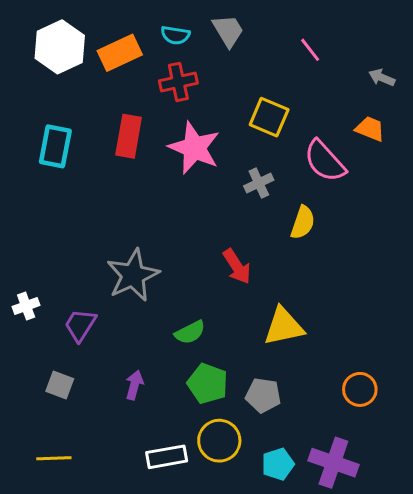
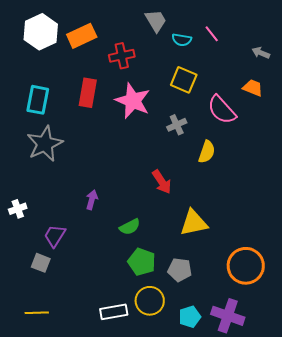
cyan semicircle: (175, 35) -> (182, 40), moved
gray star: (133, 275) -> (45, 144), moved
purple trapezoid: (80, 325) -> (55, 236), moved
purple arrow: (134, 385) -> (92, 200), moved
orange circle: (360, 389) -> (246, 266), size x1.6

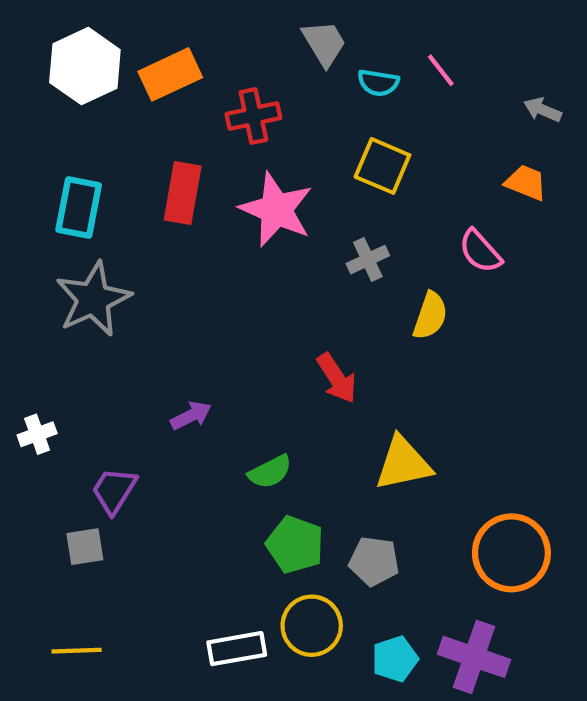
pink semicircle: (222, 110) -> (480, 251), moved, size x0.7
purple arrow: (92, 200) -> (191, 416), turned 48
gray square: (41, 263) -> (85, 547), turned -30

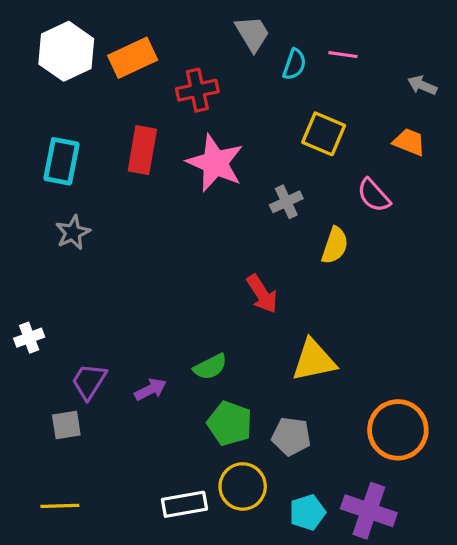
pink line: (441, 70) -> (343, 55), turned -44
cyan semicircle: (378, 83) -> (294, 64), turned -80
yellow square: (382, 166) -> (324, 134), moved
gray star: (93, 299) -> (73, 233), size x0.6
purple arrow: (191, 416) -> (150, 389), moved

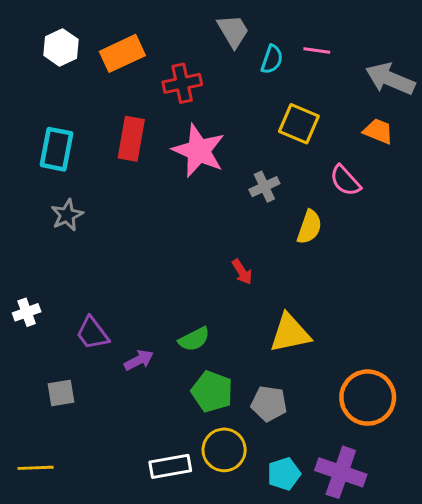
white hexagon: (66, 51) -> (61, 47), size x0.7
gray arrow: (422, 85) -> (390, 79), size x1.8
red arrow: (262, 294) -> (242, 272), size x0.7
purple trapezoid: (89, 381) -> (92, 333), moved, turned -69
yellow line: (60, 506) -> (36, 468), moved

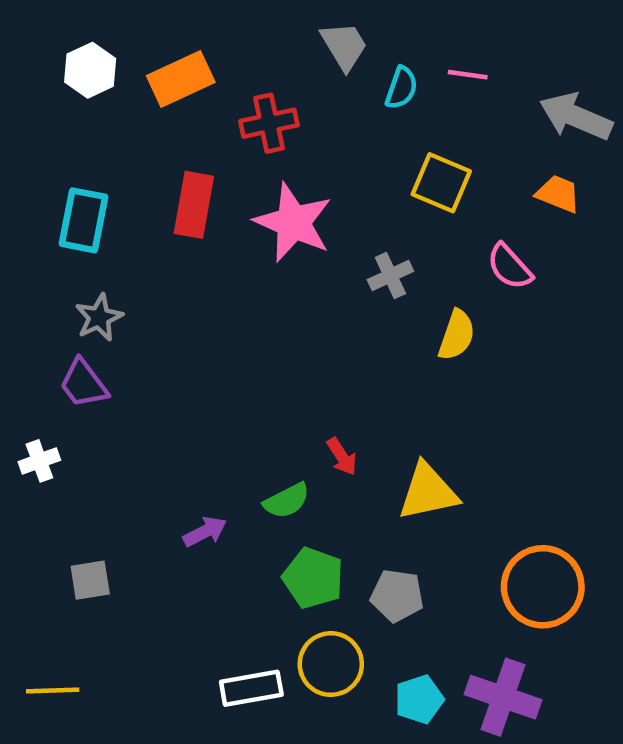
red arrow: (242, 272) -> (342, 457), moved
purple trapezoid: (92, 333) -> (84, 384), moved

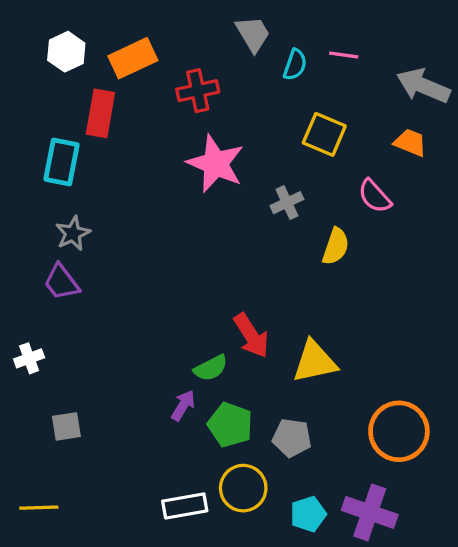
red rectangle: (194, 205) -> (100, 113), moved
red arrow: (342, 457) -> (251, 336), size x1.6
white cross: (39, 461) -> (29, 358), moved
purple arrow: (205, 532) -> (183, 405), moved, turned -32

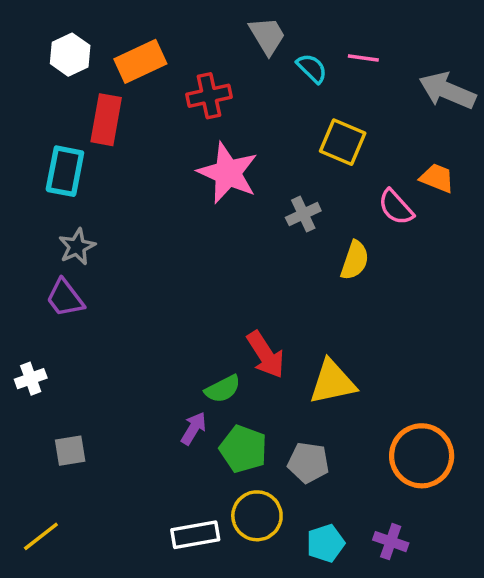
cyan semicircle: (295, 65) -> (312, 68), turned -64
orange trapezoid: (410, 143) -> (437, 178), moved
yellow line: (39, 508) -> (41, 536), turned -36
purple cross: (370, 512) -> (391, 542), size x0.6

